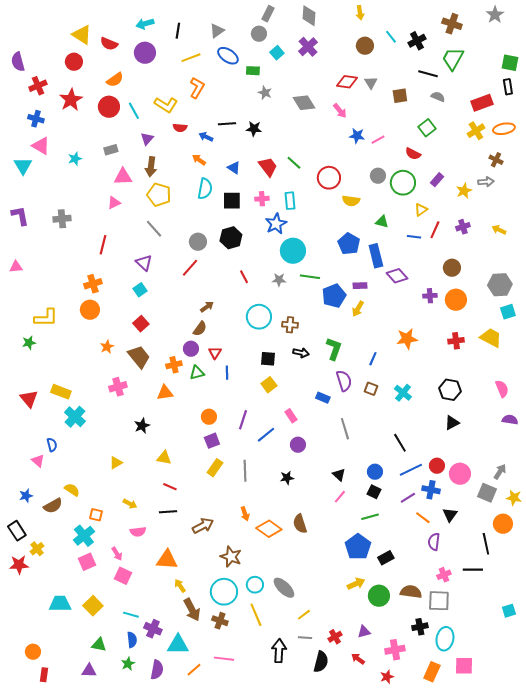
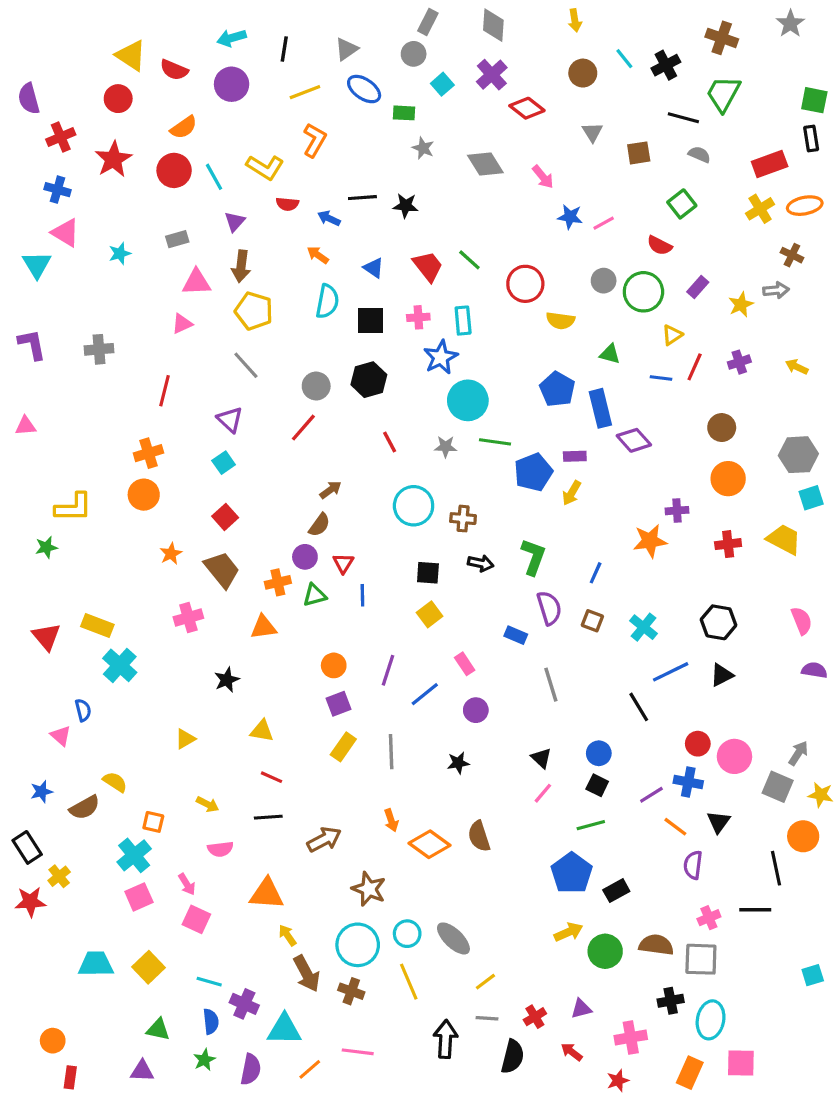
red diamond: (347, 82) -> (527, 108), moved, turned 30
purple cross: (430, 296) -> (677, 511), moved
blue line: (411, 470) -> (671, 672), moved

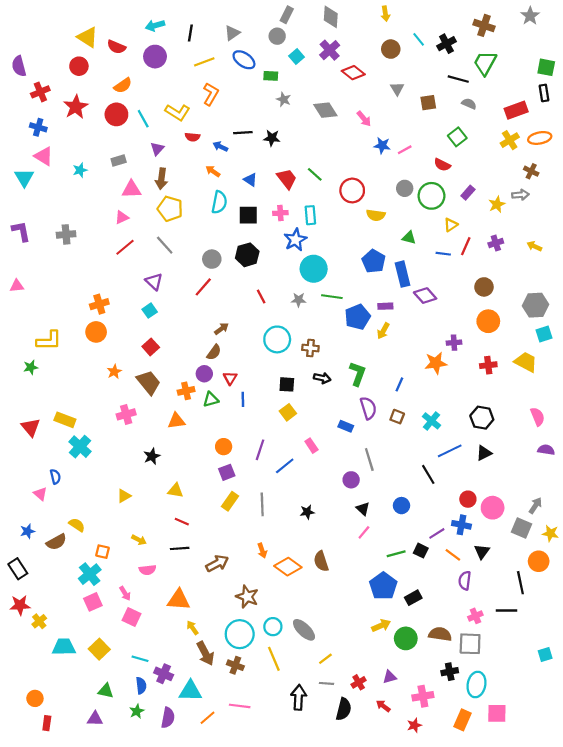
red line: (164, 391) -> (125, 247), moved, turned 36
purple circle: (476, 710) -> (351, 480), moved
black square: (597, 785) -> (421, 551), moved
yellow cross: (59, 876) -> (39, 621), moved

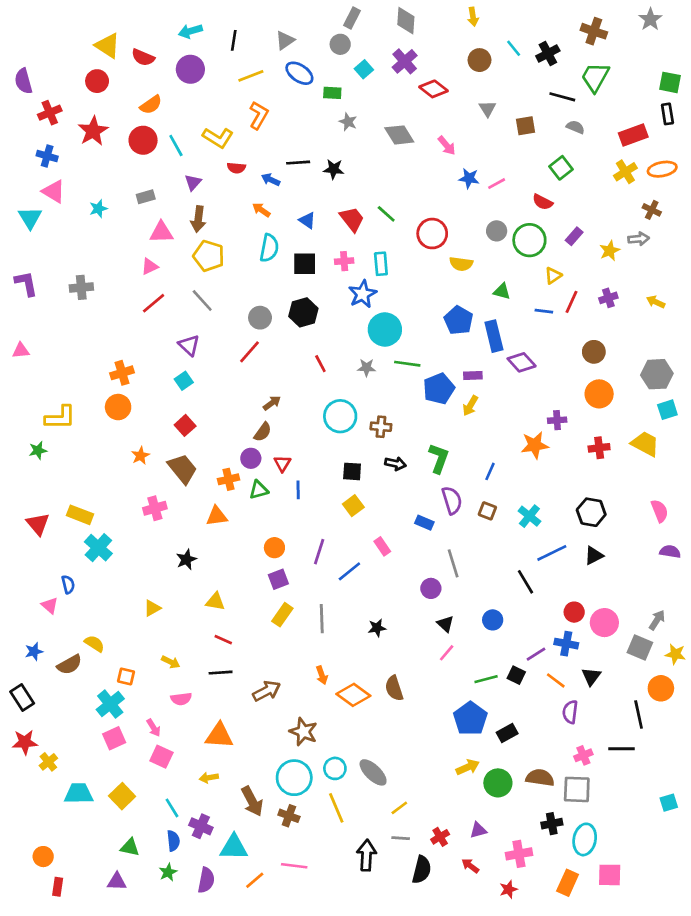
yellow arrow: (193, 628) -> (209, 778), moved, turned -64
cyan line: (140, 659) -> (172, 808), turned 42

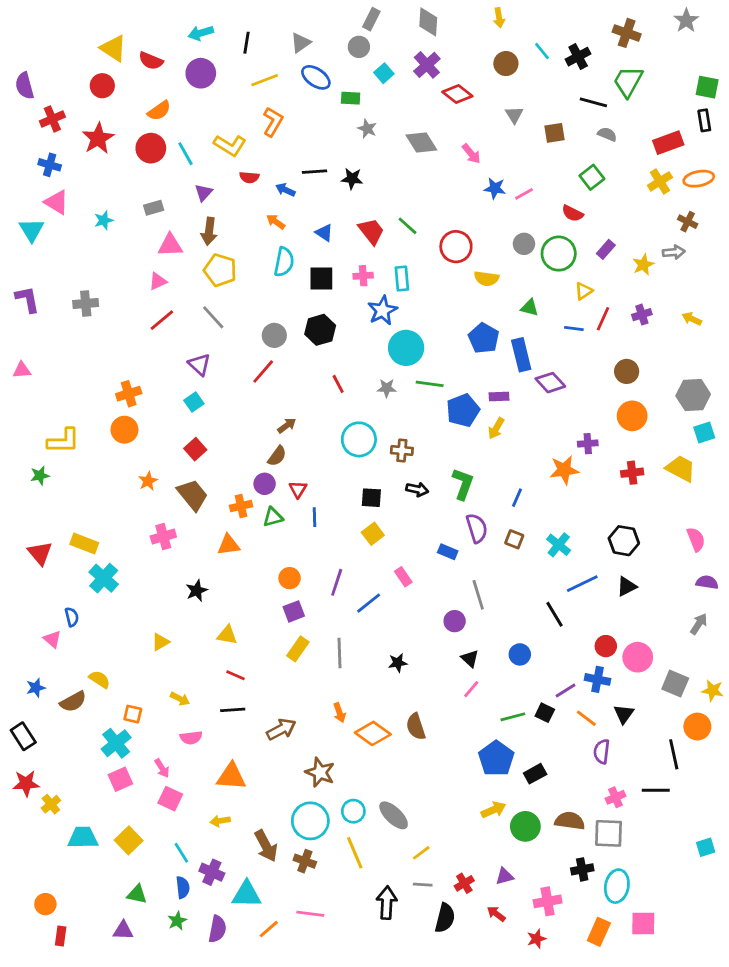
gray arrow: (657, 620) -> (699, 624), moved

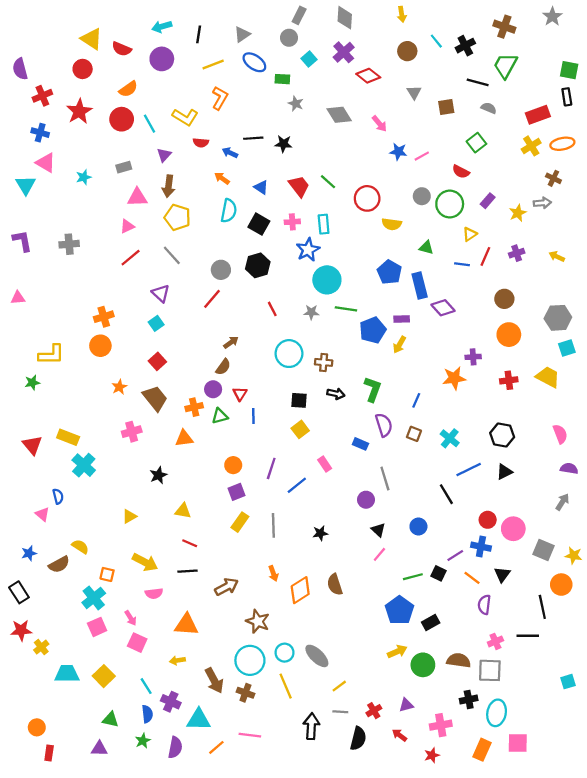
black square: (321, 279) -> (259, 224), turned 30
yellow arrow: (180, 699) -> (145, 562), size x1.6
orange diamond: (373, 733) -> (300, 590), turned -68

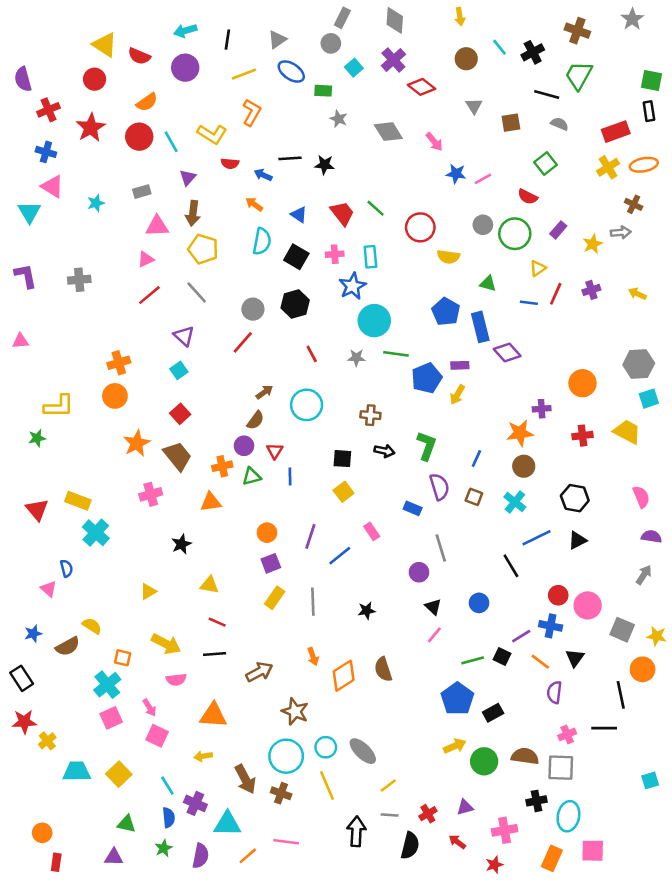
brown circle: (504, 299) -> (524, 466), moved
cyan circle: (289, 354) -> (307, 405), moved
orange star: (119, 387) -> (137, 443), size x1.5

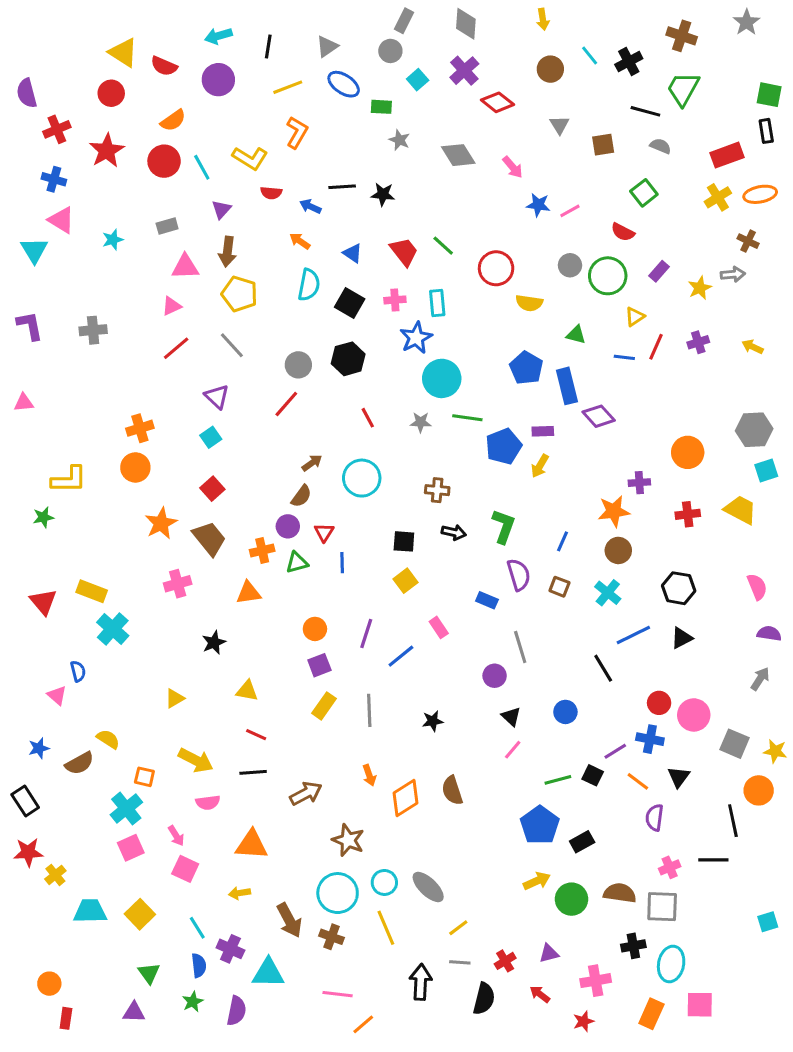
green triangle: (126, 824) -> (149, 973), turned 42
orange line: (248, 856) -> (363, 1024), moved

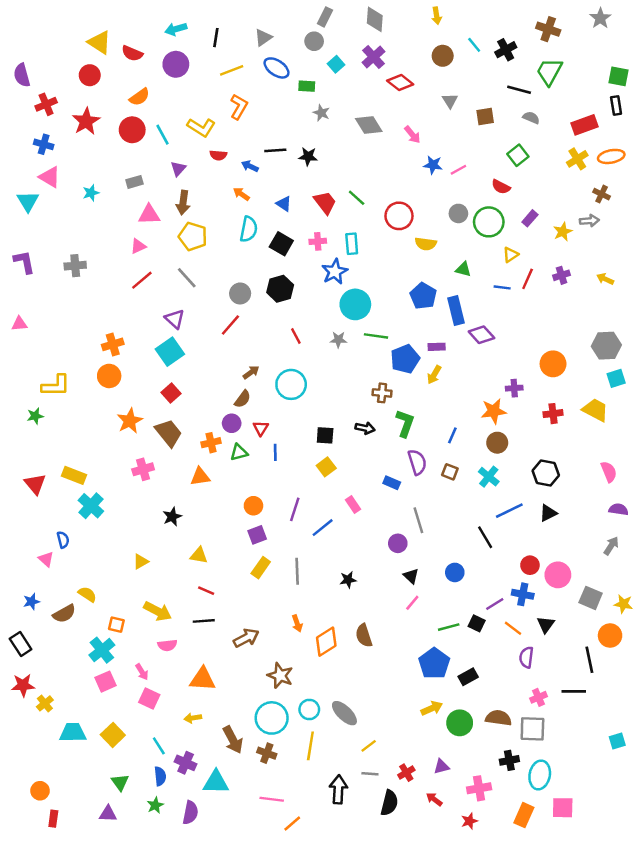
cyan square: (211, 437) -> (170, 352), size x1.6
brown cross: (437, 490) -> (382, 393), moved
yellow line: (386, 928) -> (310, 746), turned 32

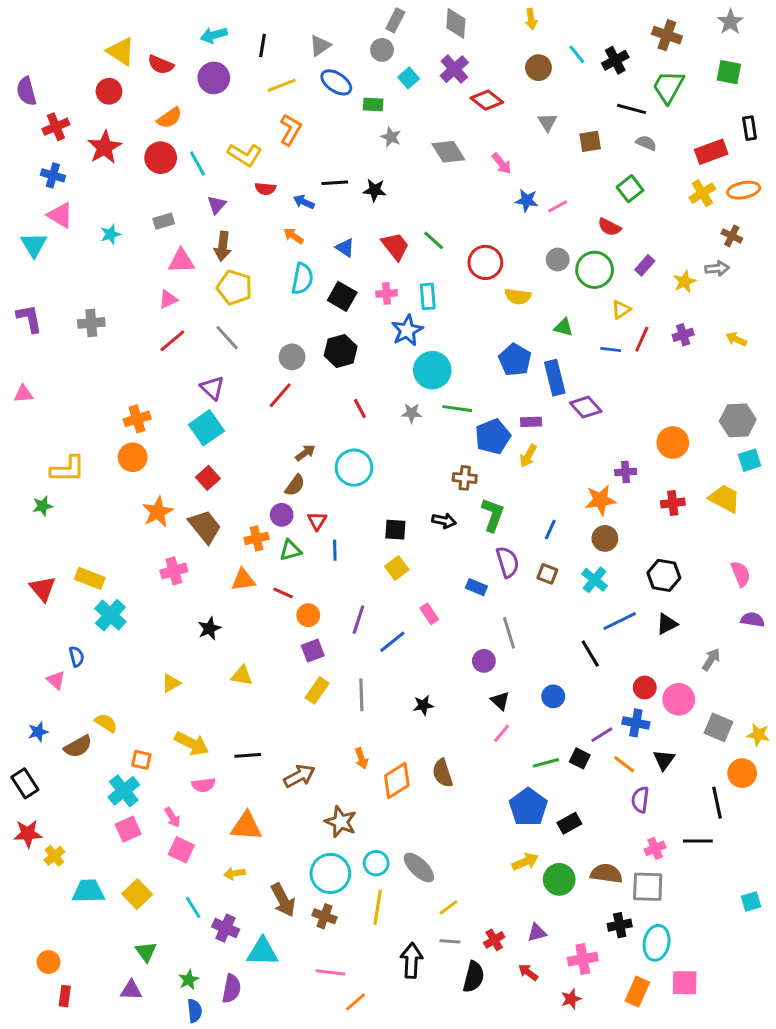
green square: (619, 76) -> (729, 72), moved
gray arrow: (611, 546) -> (711, 659), moved
red line: (206, 591) -> (283, 593), moved
blue semicircle: (160, 776) -> (195, 1011), moved

